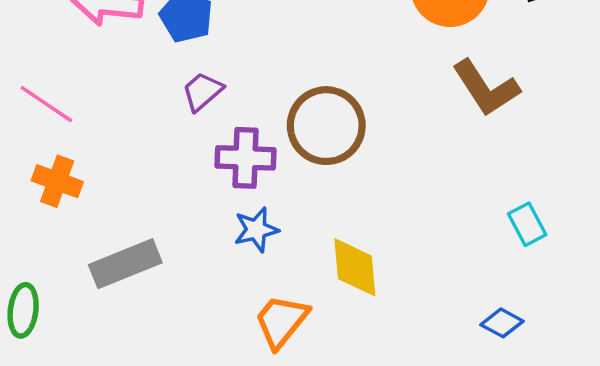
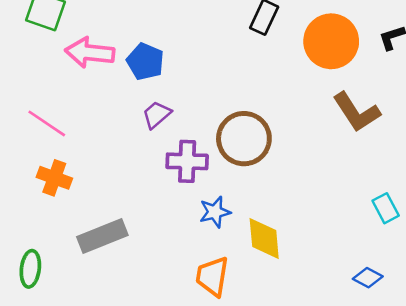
blue star: (256, 230) -> (215, 212), moved
orange trapezoid: (281, 321) -> (212, 276), turned -30

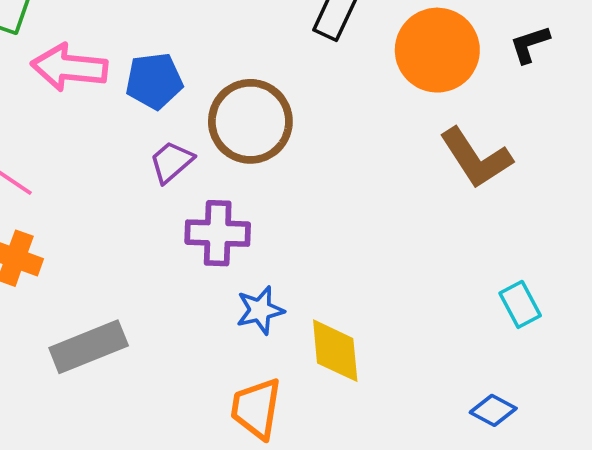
blue pentagon: (145, 62) -> (154, 81), turned -30
brown circle: (244, 139) -> (250, 121), moved

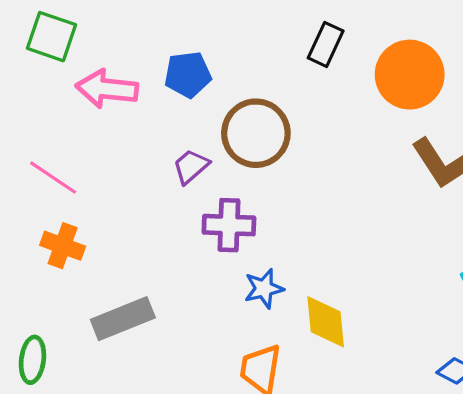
blue pentagon: (154, 81) -> (188, 75), moved

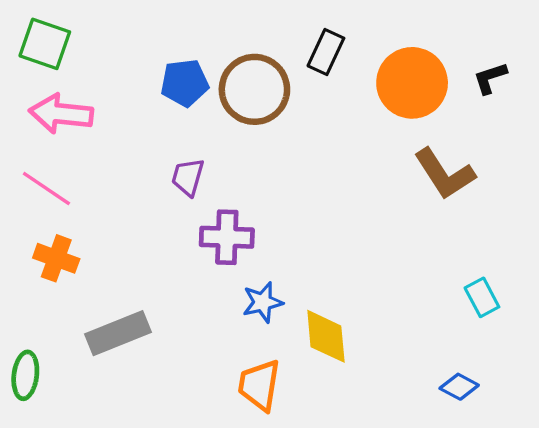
pink arrow: (107, 89) -> (61, 114), moved
brown circle: (256, 133) -> (254, 89), moved
purple trapezoid: (191, 166) -> (188, 177), turned -33

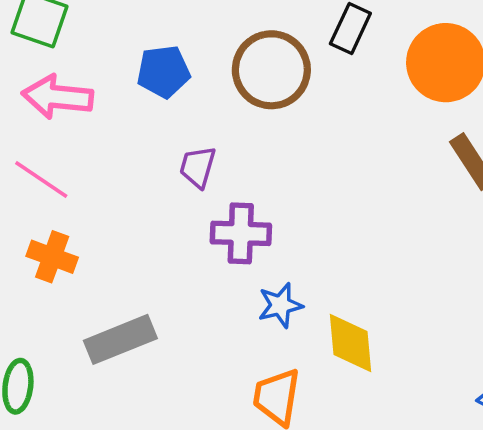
blue pentagon: (185, 83) -> (164, 72), moved

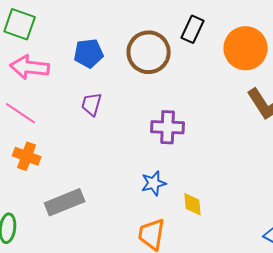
purple trapezoid: (198, 167) -> (92, 104), moved
purple cross: (241, 233) -> (168, 127), moved
yellow diamond: (350, 343) -> (193, 204), size x0.7

